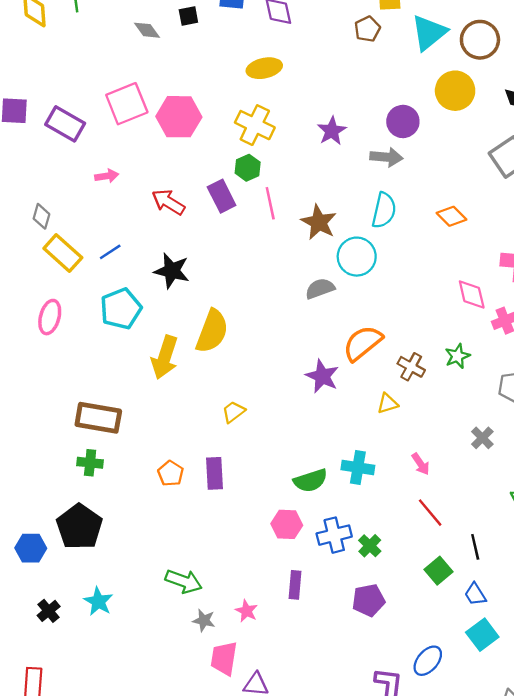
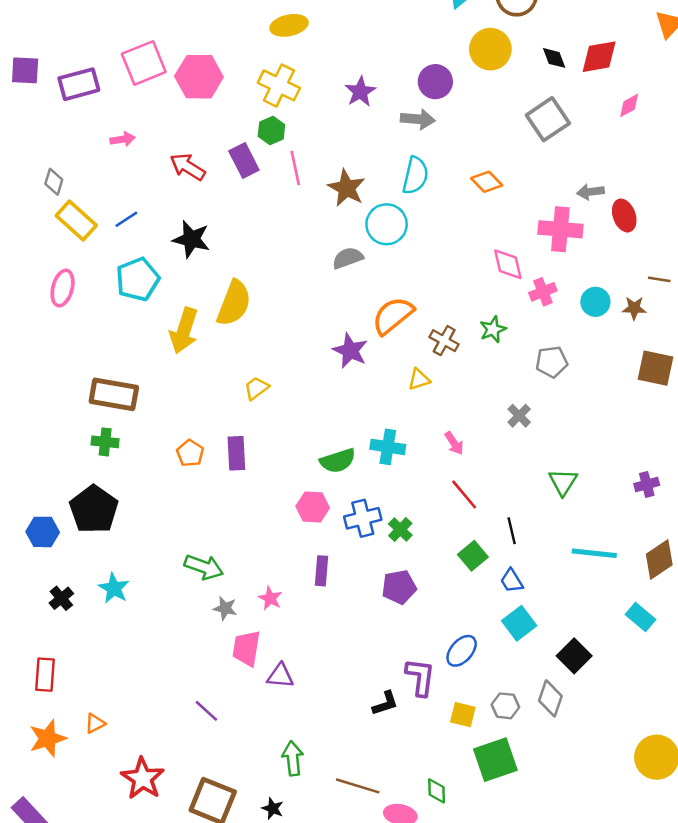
purple rectangle: (65, 124) -> (79, 84), turned -45

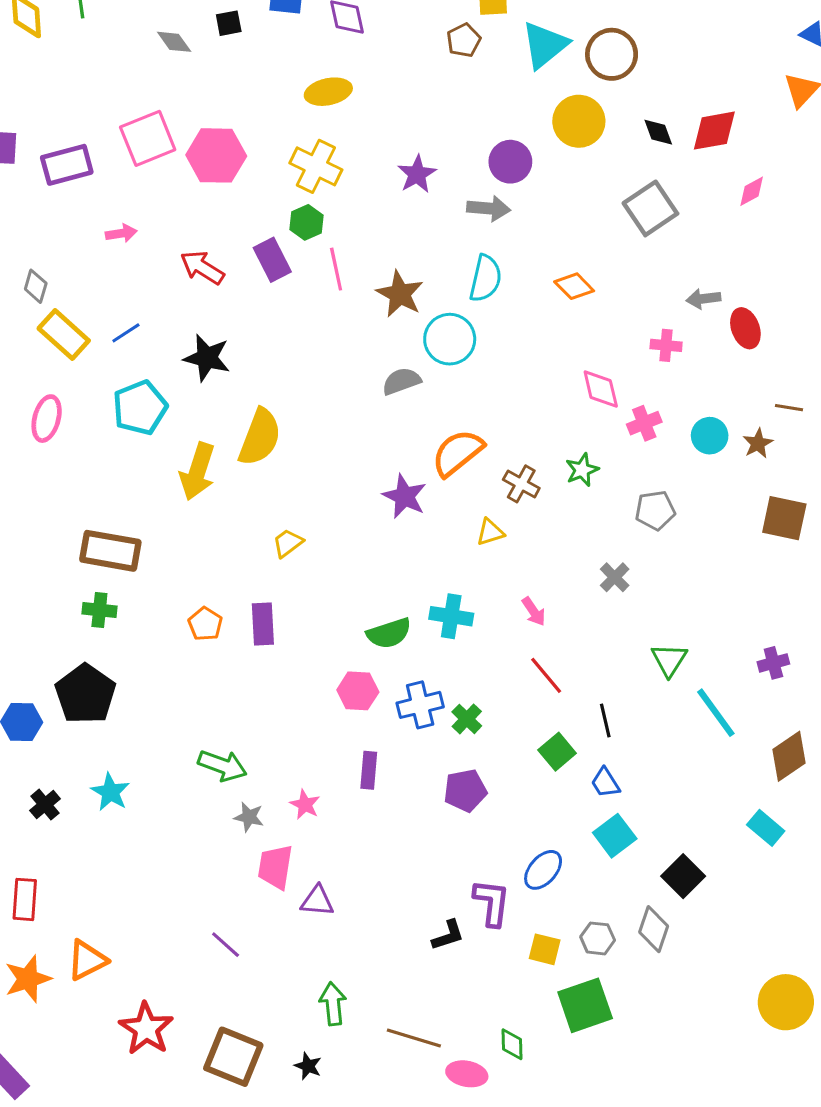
pink cross: (560, 229) -> (666, 345), size x0.6
brown star: (634, 308) -> (758, 443), turned -30
cyan line: (594, 553) -> (716, 713), moved, turned 48
orange triangle: (95, 723) -> (87, 960), size x1.6

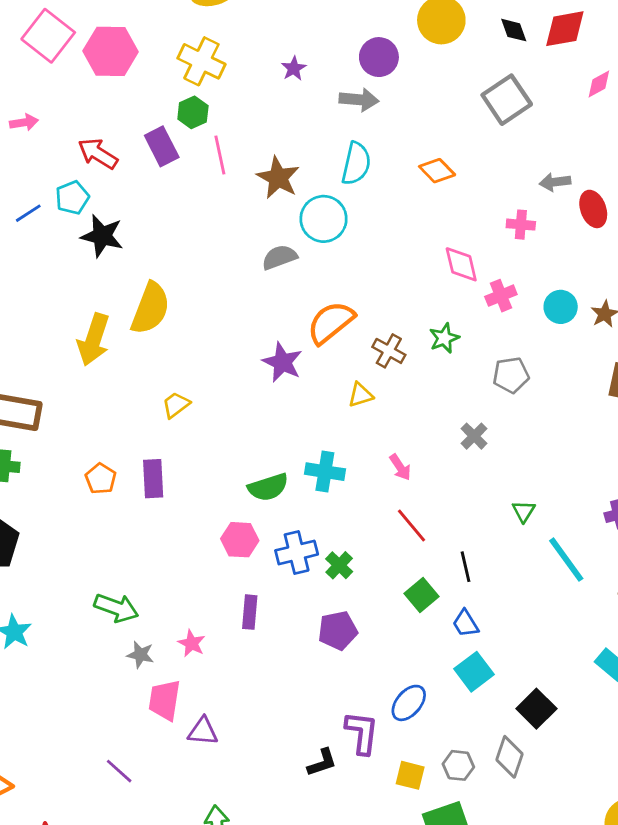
pink square: (148, 138) -> (48, 36), turned -30
purple star: (417, 174) -> (294, 68), size x0.7
cyan pentagon: (140, 408) -> (72, 198), moved, size x0.7
green triangle: (669, 660) -> (524, 511), size x0.7

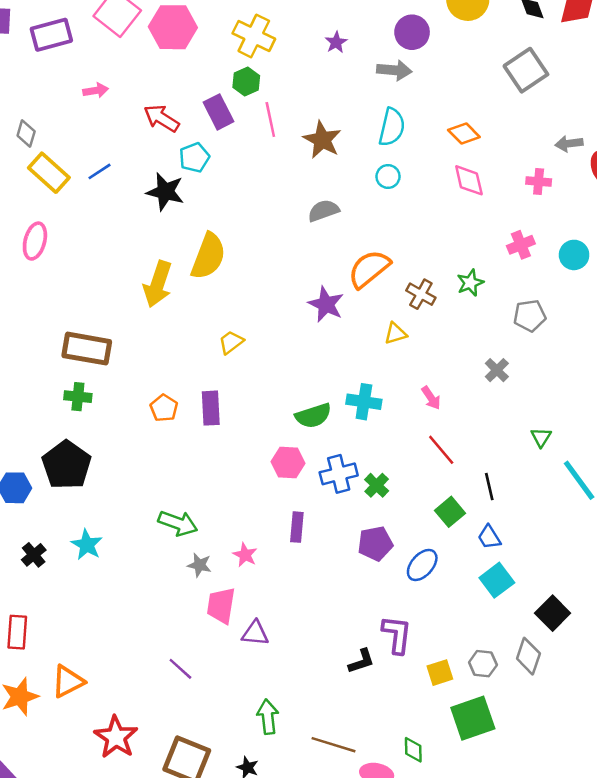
cyan pentagon: (72, 198) -> (194, 158), moved
cyan circle: (324, 219) -> (388, 176), moved, size x0.6
pink diamond: (461, 264) -> (469, 180), moved
blue ellipse: (409, 703) -> (422, 565), moved
yellow square: (410, 775) -> (440, 673), turned -32

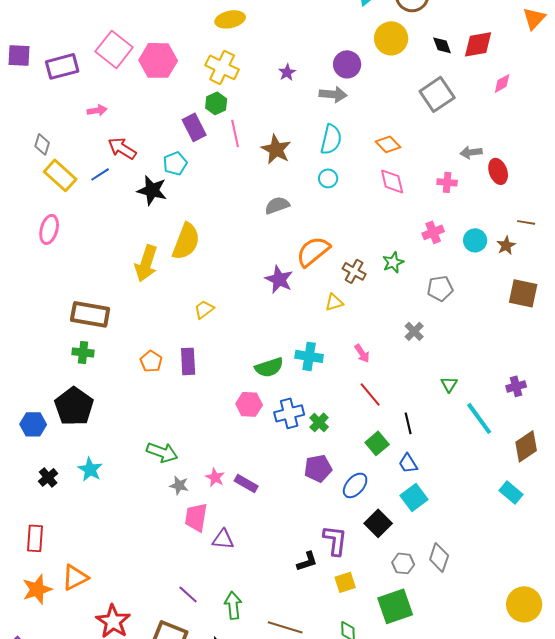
red arrow: (161, 118) -> (122, 148), moved
purple rectangle: (297, 527) -> (246, 483), moved, turned -65
black square: (553, 613) -> (378, 523), moved
purple line: (180, 669) -> (188, 594), moved
yellow square: (440, 673) -> (345, 582), moved

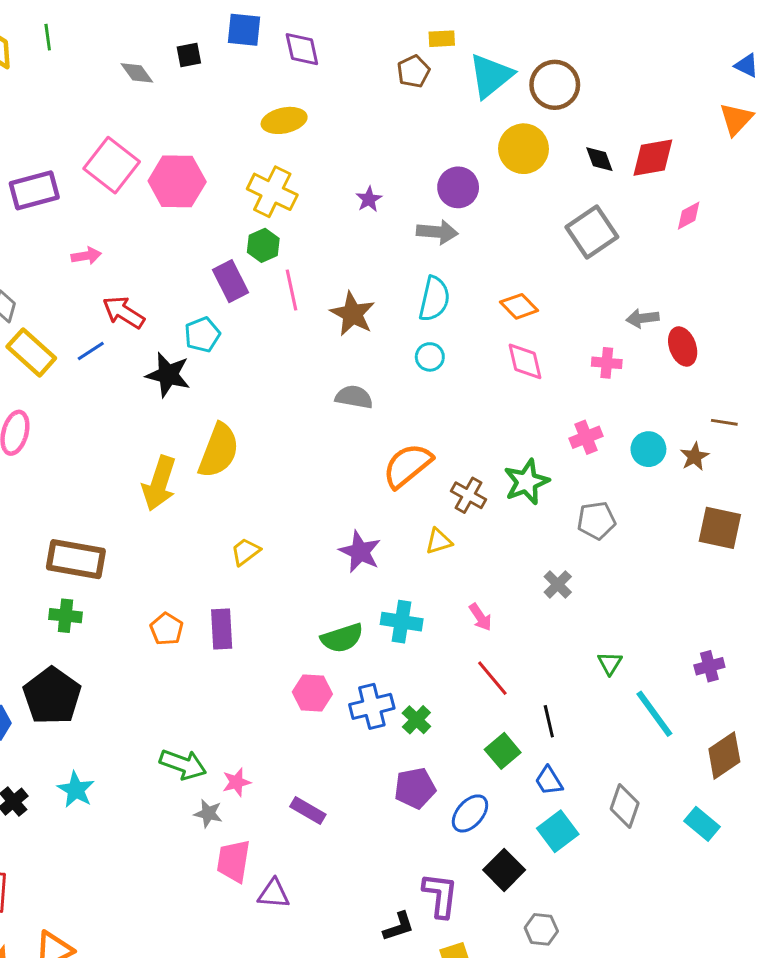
gray semicircle: (277, 205) -> (354, 397), turned 30
green star: (393, 262) -> (526, 482), size x1.4
purple star: (279, 279) -> (360, 552), moved
pink star: (215, 477) -> (237, 782), moved, turned 30
gray diamond: (439, 557) -> (625, 806), moved

